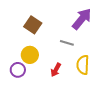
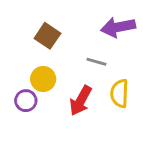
purple arrow: (82, 19) -> (118, 27), turned -140
red arrow: (56, 70) -> (81, 101), size x1.5

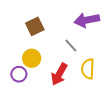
brown square: (47, 36) -> (35, 26), turned 30
gray line: (96, 62) -> (71, 46), turned 32

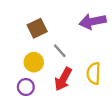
gray line: (71, 46) -> (60, 51), moved
purple circle: (19, 74) -> (26, 87), moved

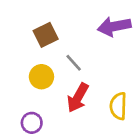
yellow semicircle: (94, 73) -> (118, 106), moved
purple circle: (26, 87) -> (32, 123), moved

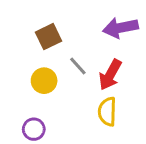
red arrow: (78, 98) -> (110, 75), moved
yellow semicircle: (118, 106) -> (107, 112), moved

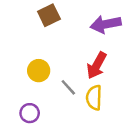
brown square: (48, 37) -> (49, 15), moved
gray line: (78, 66) -> (68, 87), moved

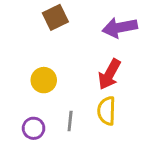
gray line: (68, 87) -> (70, 121), moved, turned 48

